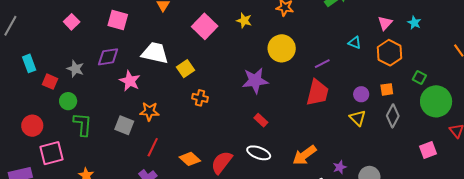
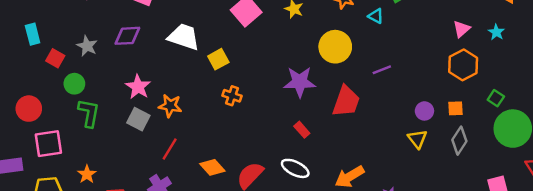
cyan triangle: (355, 43) -> (376, 16), moved
pink star: (130, 81) -> (138, 87), moved
red trapezoid: (317, 93) -> (346, 101), moved

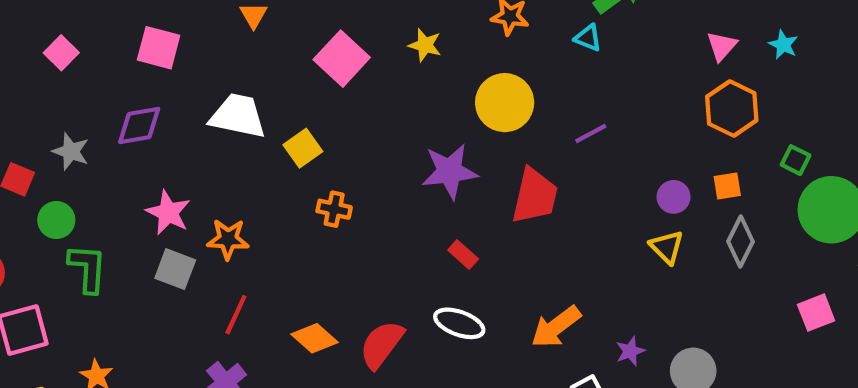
cyan triangle: (376, 16) -> (588, 38), moved

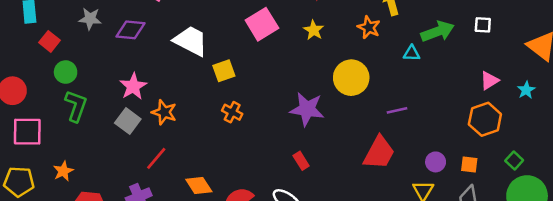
cyan triangle: (588, 38) -> (412, 53), turned -36
gray star: (71, 152) -> (90, 19), moved, turned -30
red trapezoid: (535, 196) -> (379, 153), moved

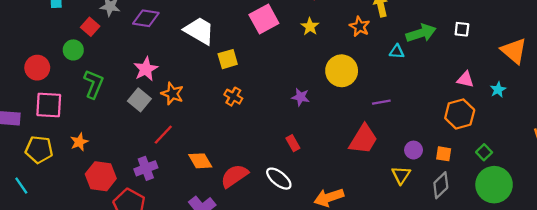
red square: (49, 41) -> (90, 27), moved
green circle: (66, 72) -> (73, 50), moved
pink triangle: (489, 81) -> (465, 79), turned 42
purple star: (307, 109) -> (301, 97), size x0.6

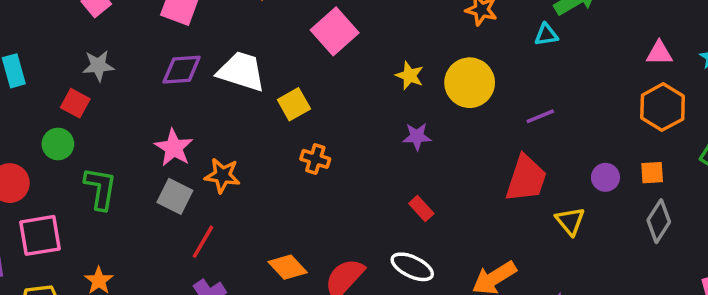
purple diamond: (146, 18) -> (182, 70), moved
yellow star: (310, 27) -> (410, 76), moved
red line: (163, 135) -> (203, 242), moved
yellow triangle: (401, 175) -> (570, 221), moved

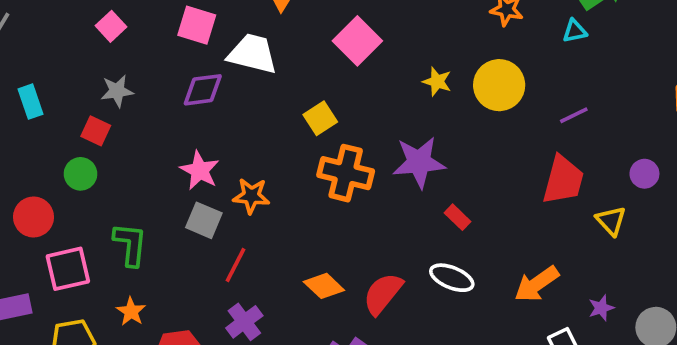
white trapezoid: (241, 71) -> (253, 54), moved
purple star: (417, 136) -> (419, 162), moved, size x1.8
orange cross: (315, 159) -> (346, 173), size x1.8
green L-shape: (100, 188) -> (130, 244), moved

